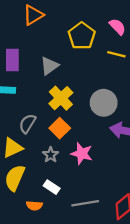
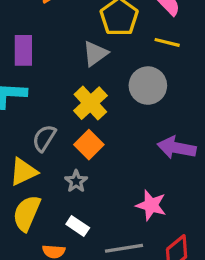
gray triangle: (49, 66) -> (95, 54), moved
gray circle: (104, 103) -> (148, 86), moved
pink star: (82, 154) -> (151, 205), moved

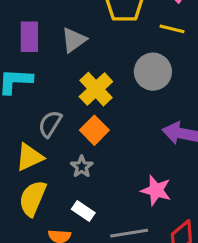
gray triangle: (95, 54) -> (74, 40), moved

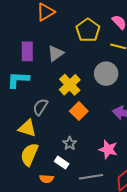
orange square: (94, 130) -> (79, 111), moved
yellow triangle: (29, 157) -> (27, 128), turned 42
gray star: (82, 167) -> (70, 143), moved

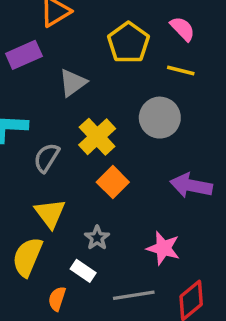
purple rectangle: (27, 51) -> (24, 55), moved, turned 66
gray semicircle: (40, 107) -> (47, 158), moved
yellow triangle: (27, 128) -> (50, 213), moved, turned 36
orange semicircle: (46, 179) -> (57, 299), turned 104

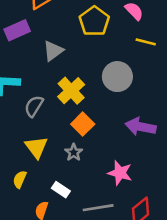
yellow line: (181, 71) -> (146, 42), moved
gray star: (97, 238) -> (74, 152), moved
yellow semicircle: (27, 257) -> (20, 179), size x0.6

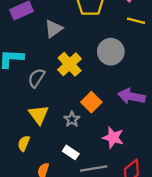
orange square: (83, 124) -> (91, 102), moved
white rectangle: (61, 190) -> (71, 152), moved

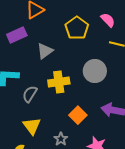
yellow cross: (70, 64) -> (59, 82), turned 35
gray star: (72, 119) -> (61, 139), moved

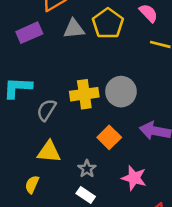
gray triangle: (45, 51) -> (74, 29), moved, turned 30
gray circle: (95, 71) -> (121, 92), moved
yellow triangle: (32, 126) -> (49, 152), turned -48

